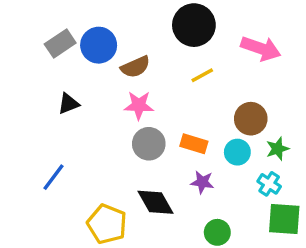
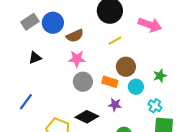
brown circle: (251, 119) -> (126, 67), moved
green star: (277, 149) -> (160, 76), moved
black diamond: (155, 202) -> (87, 117), turned -35

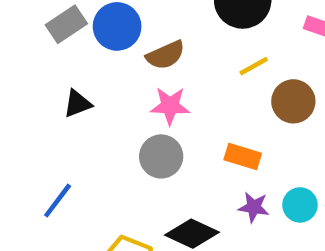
brown circle: (126, 67) -> (293, 101), moved
gray circle: (83, 82) -> (161, 156), moved
cyan circle: (136, 87) -> (300, 205), moved

